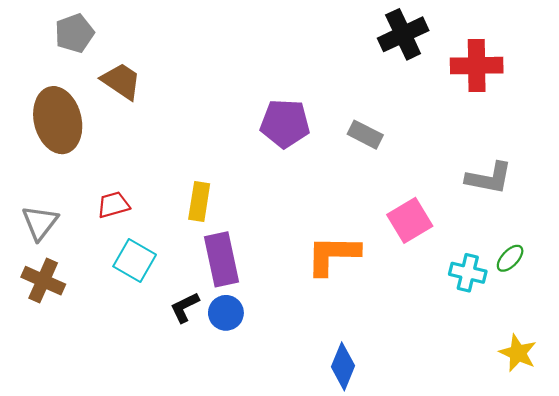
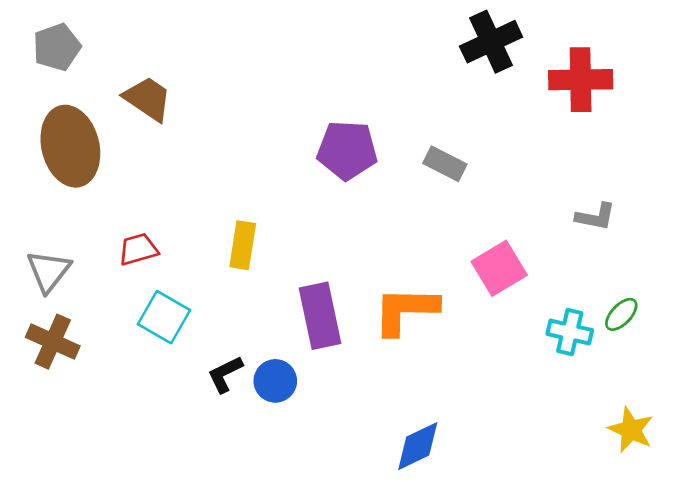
gray pentagon: (74, 33) -> (57, 47), moved
gray L-shape: (489, 178) -> (596, 217), size x0.7
purple rectangle: (221, 259) -> (320, 316), moved
blue diamond: (343, 366) -> (418, 446), turned 42

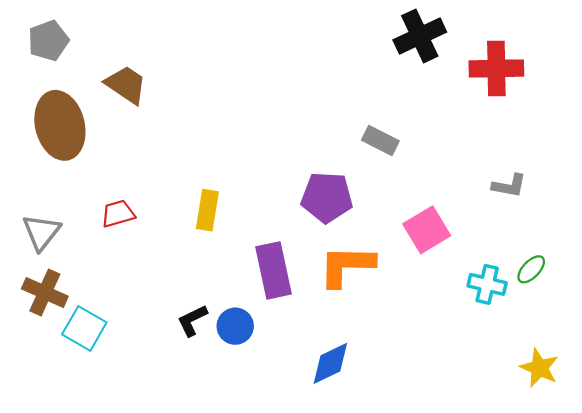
purple pentagon: (347, 150) -> (327, 197), moved
cyan square: (164, 317) -> (84, 328), moved
blue diamond: (418, 446) -> (330, 363), moved

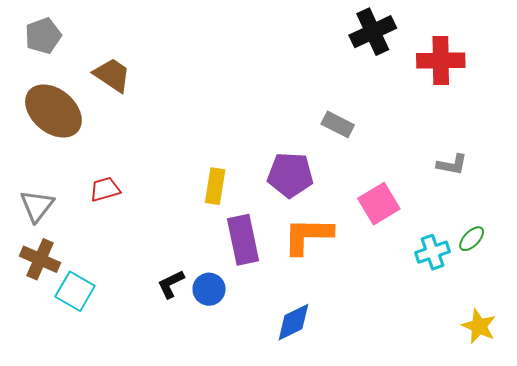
brown ellipse: (60, 125) -> (53, 111), turned -36
yellow rectangle: (207, 210) -> (215, 186), moved
cyan cross: (487, 284) -> (432, 252), turned -32

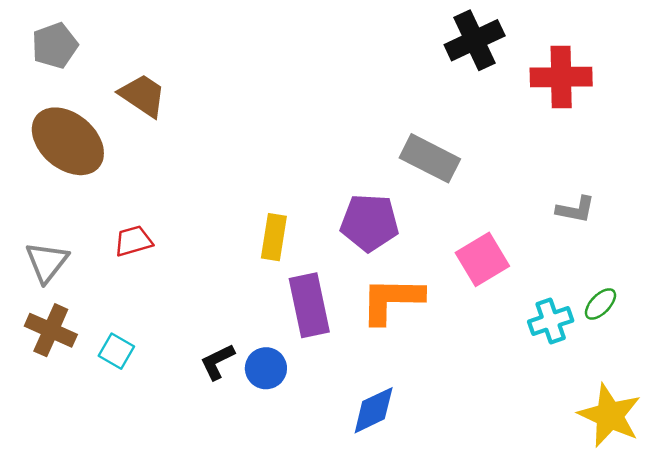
gray rectangle: (338, 124) -> (430, 158), size x1.4
cyan square: (75, 291) -> (116, 351), moved, size x0.7
yellow star: (479, 326) -> (610, 415), size x1.4

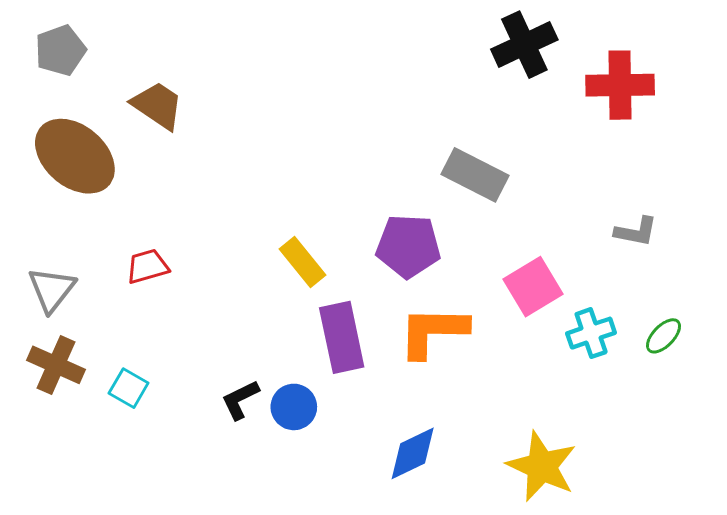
yellow rectangle: (274, 237) -> (303, 262), turned -48
cyan cross: (551, 321) -> (591, 333), moved
yellow star: (610, 415) -> (542, 466), moved

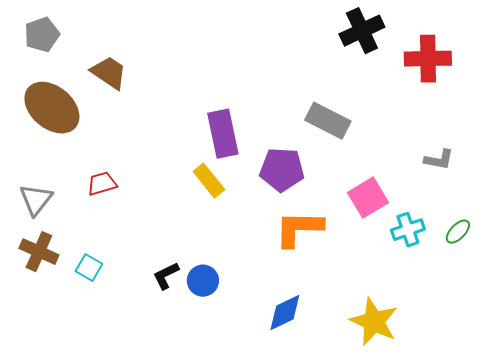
purple rectangle: (342, 337) -> (223, 134), moved

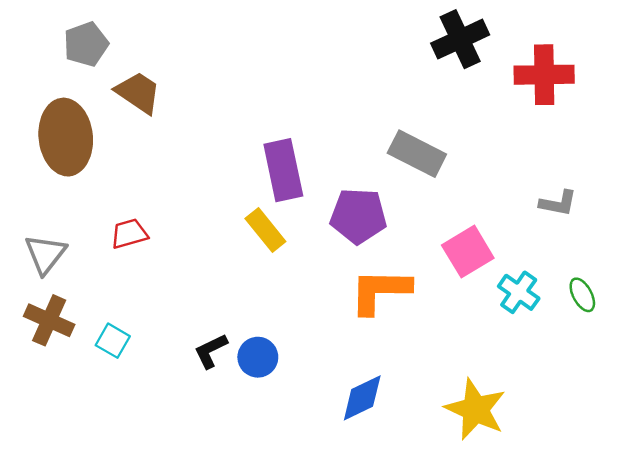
gray pentagon: (42, 35) -> (86, 44), moved
brown ellipse: (52, 108) -> (66, 137), turned 44
cyan cross: (408, 230) -> (519, 292), turned -36
green ellipse: (458, 232) -> (582, 295), turned -72

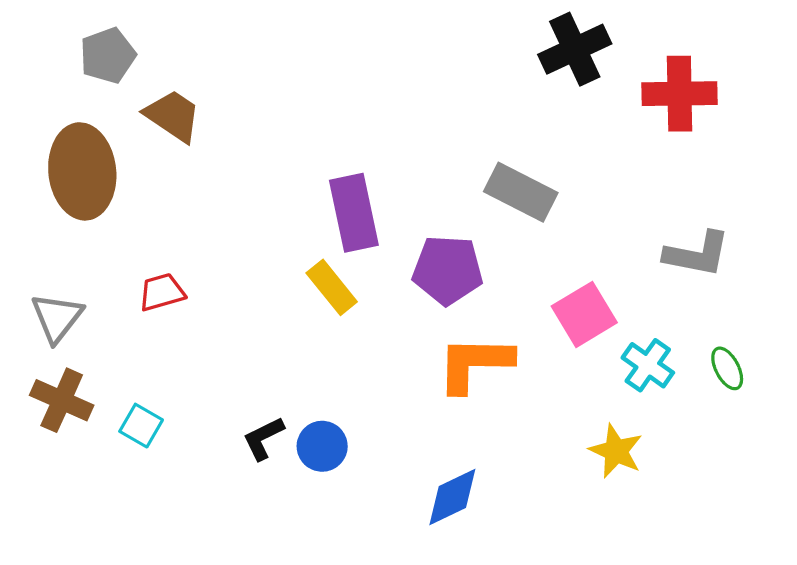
gray L-shape: (558, 203) -> (697, 254), size x1.4
yellow star: (475, 409) -> (616, 451), moved, size x0.7

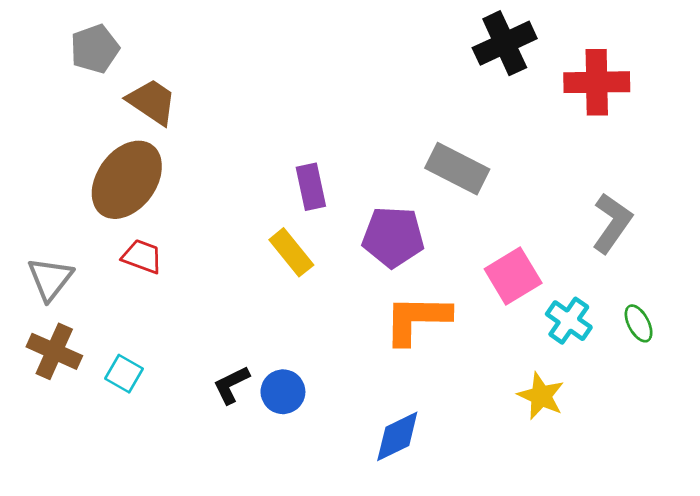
brown ellipse: (82, 171) -> (127, 180), moved, turned 42
purple rectangle: (354, 213) -> (311, 187), size x0.7
gray L-shape: (697, 254) -> (612, 223), turned -66
red trapezoid: (162, 292) -> (142, 256), turned 36

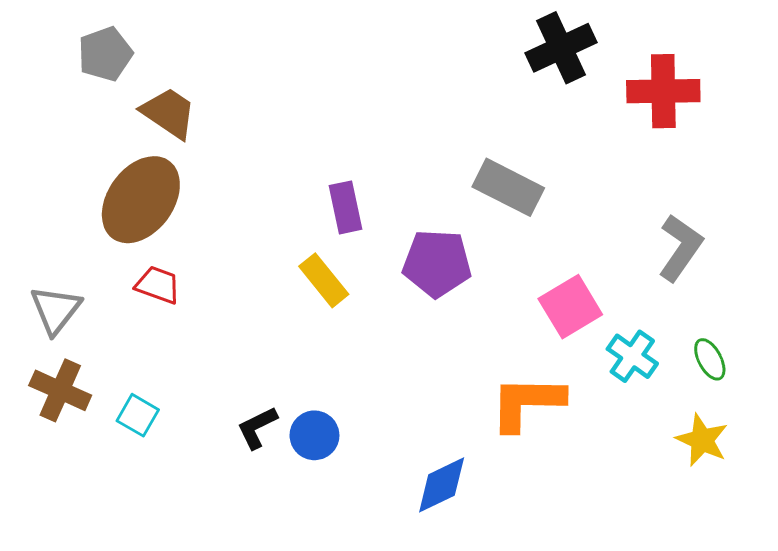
orange L-shape: (417, 319) -> (527, 403), moved
yellow star: (541, 396) -> (702, 440), moved

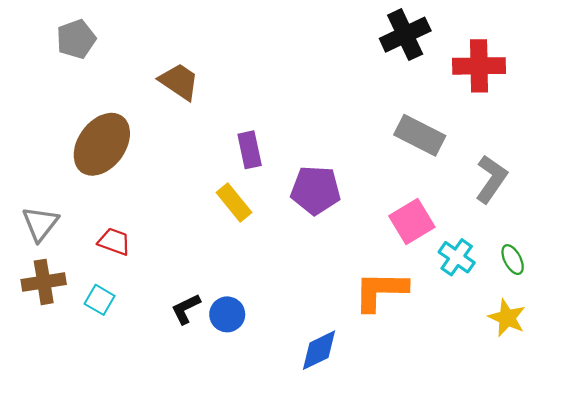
brown trapezoid: (169, 113) -> (179, 82), moved
gray rectangle: (508, 187) -> (420, 135), moved
red trapezoid: (158, 285) -> (114, 242), moved
brown cross: (60, 390) -> (44, 282), turned -33

